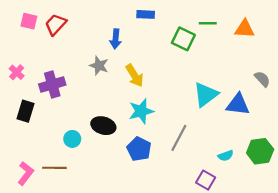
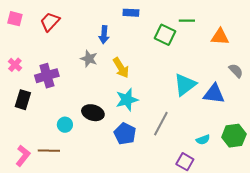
pink square: (29, 21) -> (15, 19), moved
orange triangle: (245, 29) -> (220, 37), moved

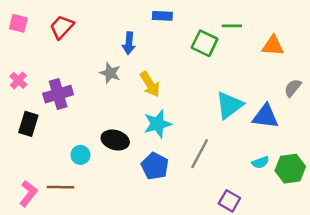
gray semicircle: (236, 71) -> (293, 88), turned -98
cyan semicircle: (203, 140) -> (260, 162), moved

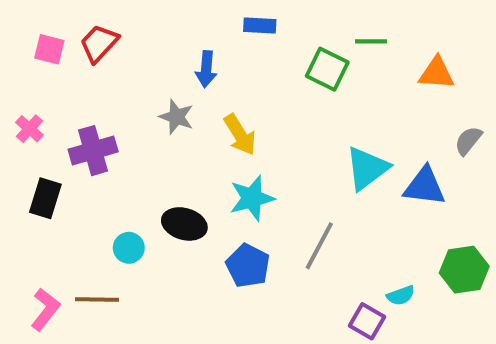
pink square: (18, 23) -> (49, 49), moved
cyan semicircle: (260, 162) -> (401, 295), moved

